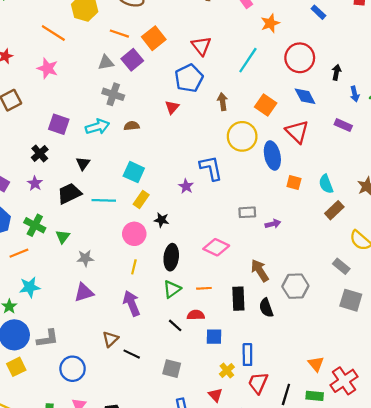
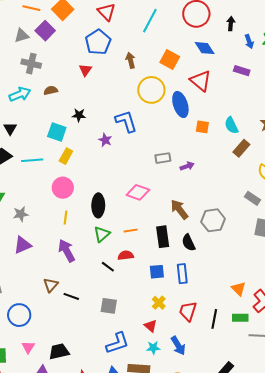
black star: (161, 220) -> (79, 115), moved
blue square: (214, 337) -> (157, 272), moved
blue rectangle: (247, 355) -> (182, 274), moved

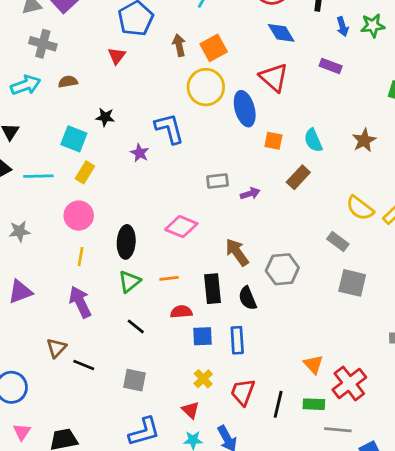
orange square: (170, 59) -> (214, 48), moved, turned 30
brown rectangle: (241, 148) -> (298, 177), moved
gray star: (21, 214) -> (19, 231), moved
red semicircle: (126, 255) -> (181, 312), moved

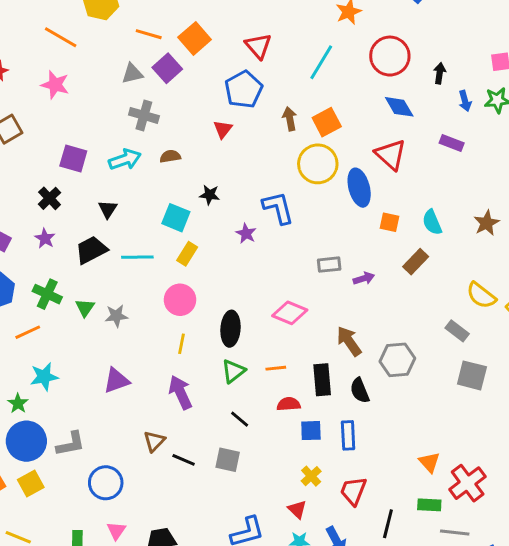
gray square: (135, 380) -> (228, 460), moved
black line: (278, 404) -> (388, 524), moved

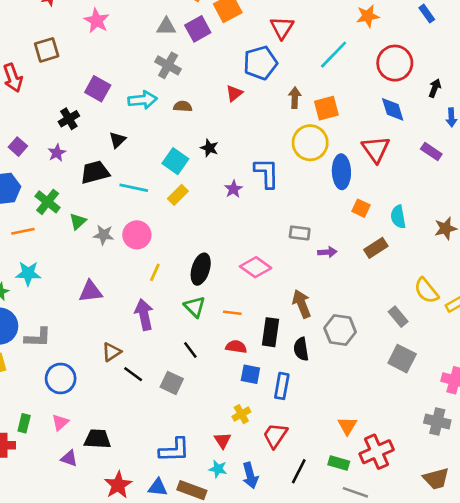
pink circle: (180, 300) -> (137, 235), moved
green triangle: (233, 371) -> (195, 307), turned -50

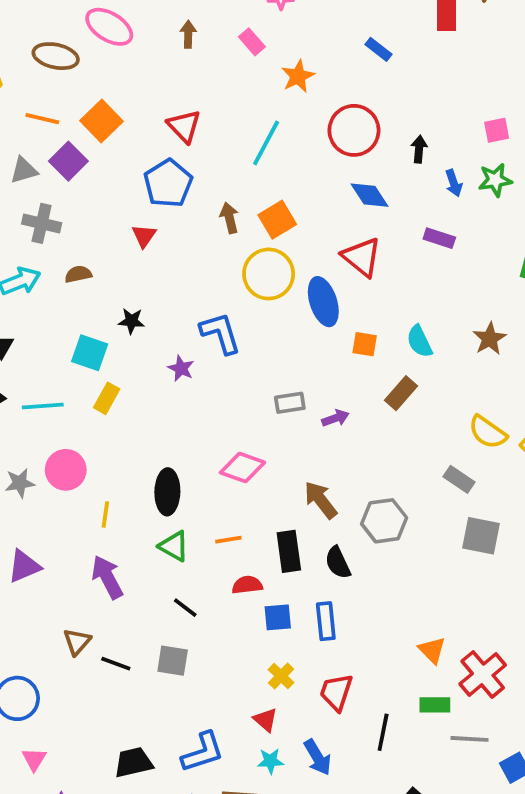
black trapezoid: (98, 439) -> (133, 762), moved

